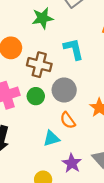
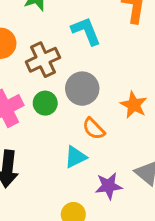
brown cross: (39, 65) -> (43, 60), turned -30
purple star: (72, 163) -> (109, 186), turned -30

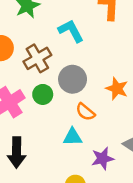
cyan triangle: (76, 157) -> (73, 137), turned 30

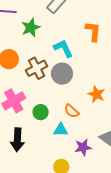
gray circle: (73, 79) -> (62, 74), moved
green circle: (43, 94) -> (41, 112), moved

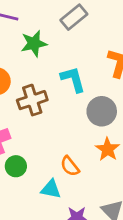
gray circle: (62, 74) -> (102, 111), moved
green circle: (41, 112) -> (16, 166), moved

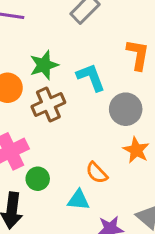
green star: (34, 44) -> (44, 65), moved

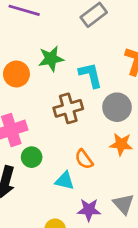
brown cross: (48, 105) -> (68, 108), moved
orange star: (136, 150) -> (121, 144), turned -30

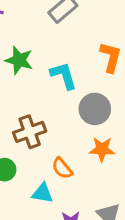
green star: (51, 59) -> (19, 60), turned 30
brown cross: (68, 108) -> (30, 132), moved

